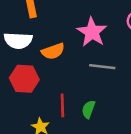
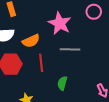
red line: (62, 105) -> (41, 63), moved

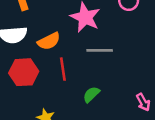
green semicircle: (62, 83) -> (91, 94), turned 32

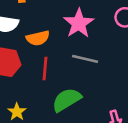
green semicircle: (91, 94) -> (67, 100), size x1.6

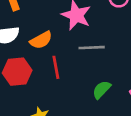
green semicircle: (67, 100) -> (102, 90), moved, size x0.7

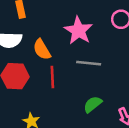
orange semicircle: (41, 40) -> (42, 49), turned 80

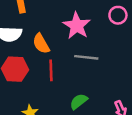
green semicircle: (93, 104) -> (79, 102), moved

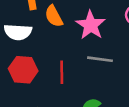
orange semicircle: (41, 44) -> (54, 16), moved

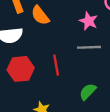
pink star: (91, 25) -> (89, 21), moved, size x0.7

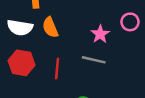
orange semicircle: (40, 15) -> (50, 27), moved

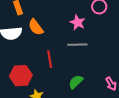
red hexagon: (22, 63) -> (21, 76), moved

